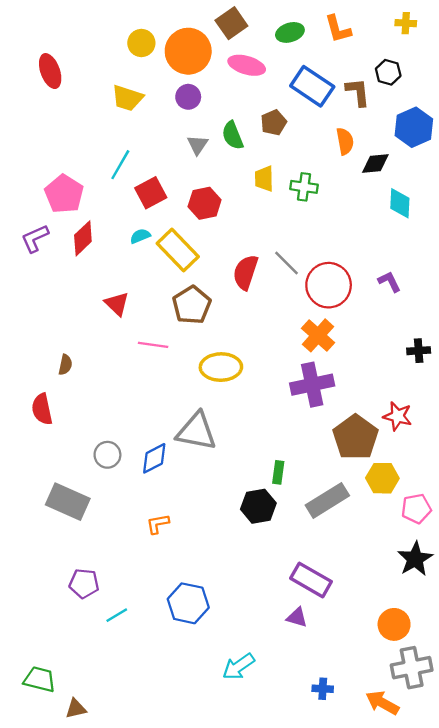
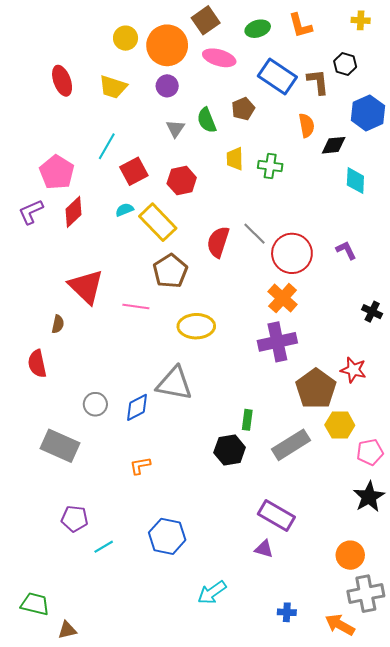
red ellipse: (50, 71) -> (62, 81), moved
red triangle: (117, 304) -> (86, 287), moved, size x1.6
black cross: (419, 351) -> (372, 312), turned 30

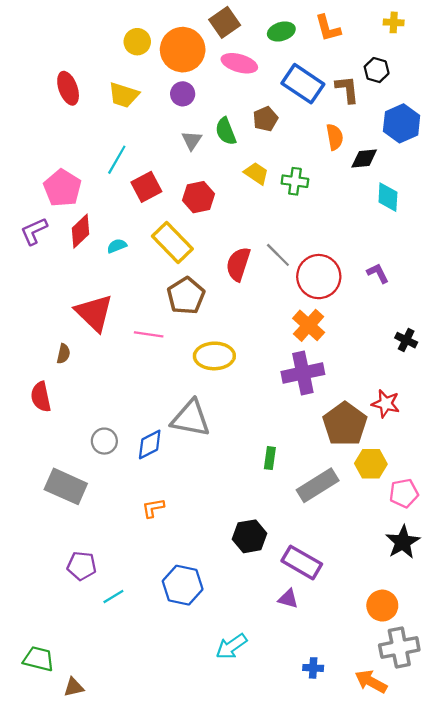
yellow trapezoid: (235, 159) -> (256, 173), turned 125
cyan semicircle: (124, 210) -> (117, 246), moved
black hexagon: (230, 450) -> (250, 536), moved

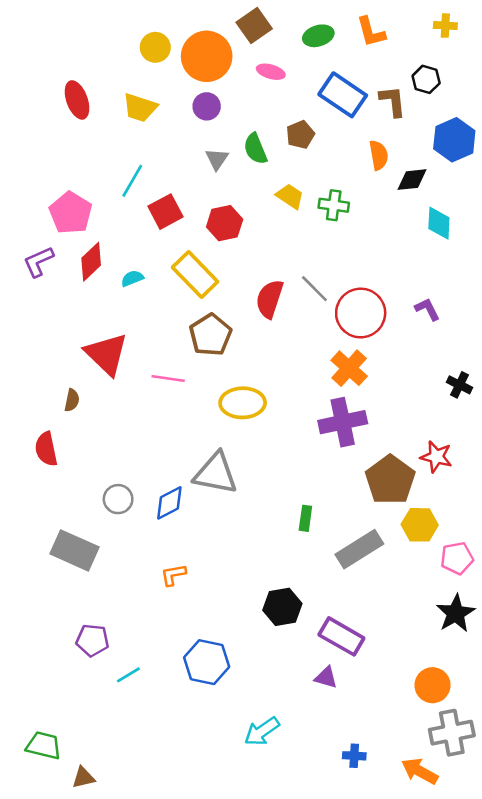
pink ellipse: (239, 63) -> (271, 72), size x0.7

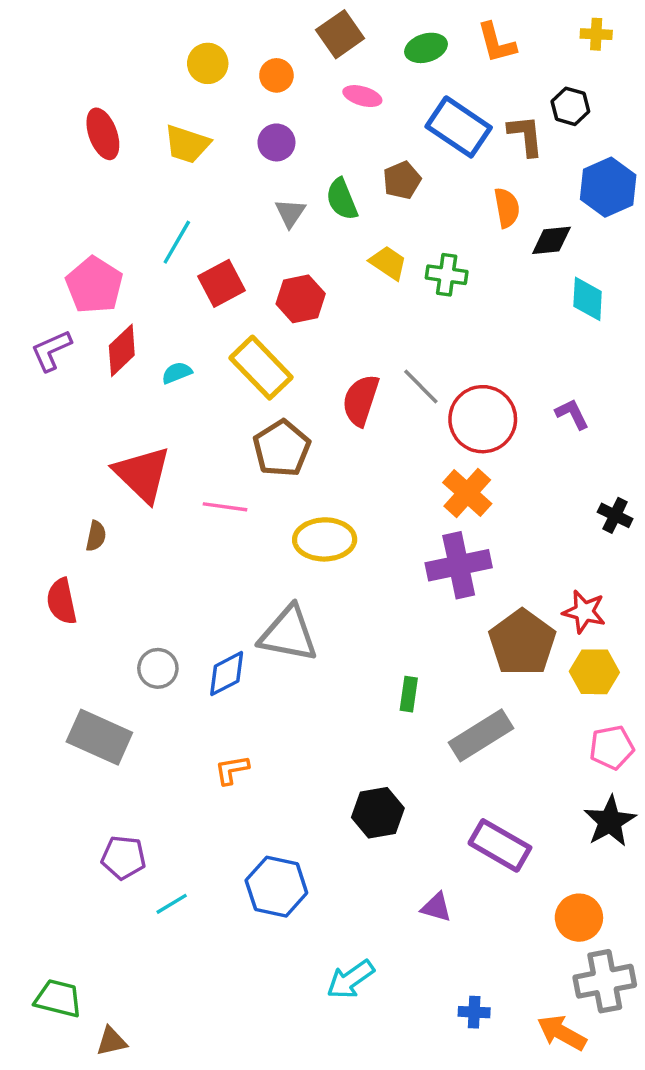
orange circle: (207, 56) -> (276, 75), size x0.5
yellow hexagon: (420, 525) -> (594, 672), moved
purple rectangle: (341, 636) -> (500, 845), moved

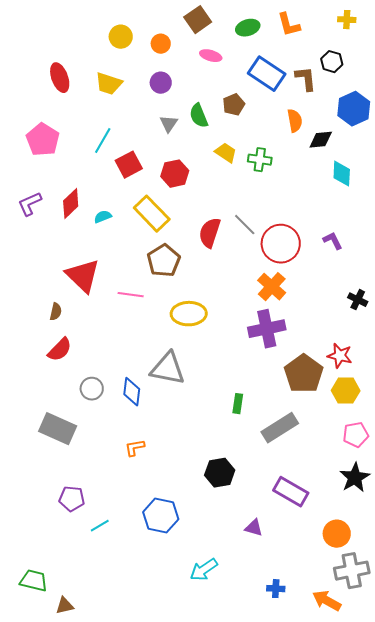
pink pentagon: (94, 285) -> (43, 140), moved
red semicircle: (62, 601) -> (60, 350), moved, turned -124
blue diamond: (227, 674) -> (132, 392), turned -56

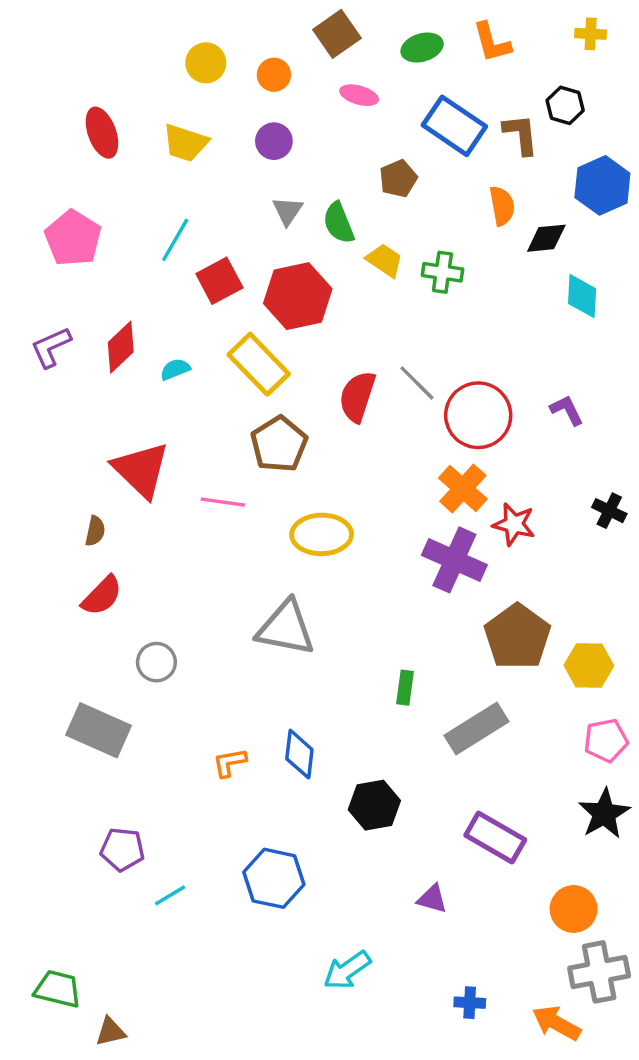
green semicircle: (199, 116) -> (339, 223), moved
red hexagon: (175, 174) -> (298, 296), size x1.4
purple cross: (267, 329) -> (454, 560), turned 36
red star: (340, 356) -> (514, 524), moved
blue diamond: (132, 392) -> (299, 754), moved

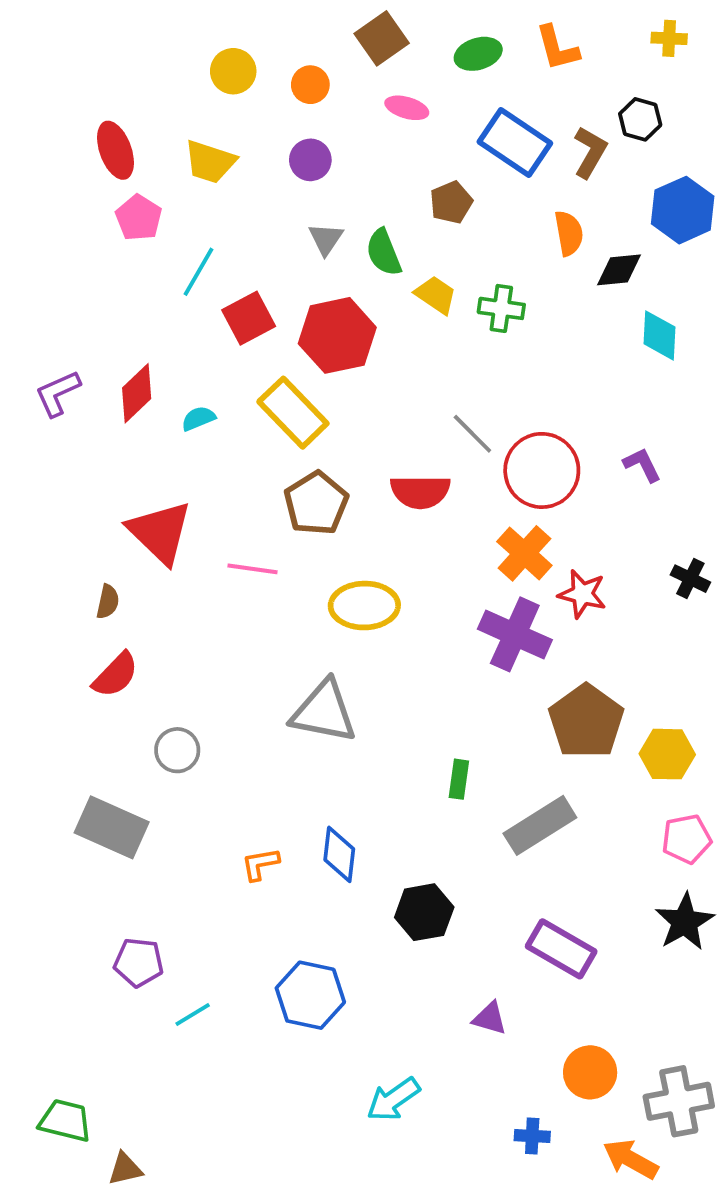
brown L-shape: (521, 134) -> (590, 152), turned 36
pink pentagon: (73, 238) -> (139, 218), moved, size x0.7
red semicircle: (357, 397) -> (420, 492), moved, turned -108
orange circle: (574, 909) -> (590, 1072), moved

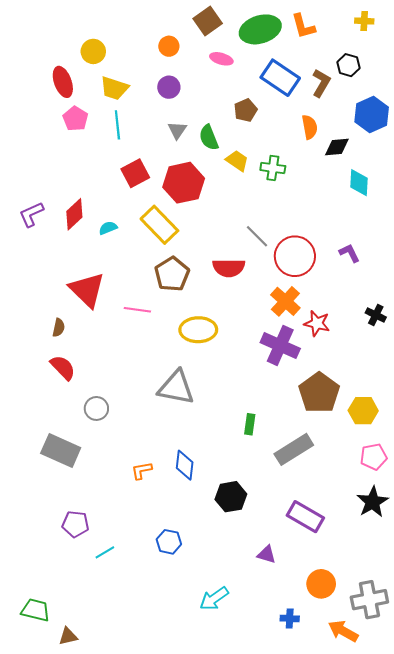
green ellipse: (478, 54) -> (260, 29), size x1.6
yellow circle: (233, 71) -> (93, 51), moved
cyan line: (198, 272) -> (117, 125), moved, turned -36
red semicircle: (115, 675) -> (63, 368), turned -88
blue hexagon: (310, 995) -> (169, 542), size x0.7

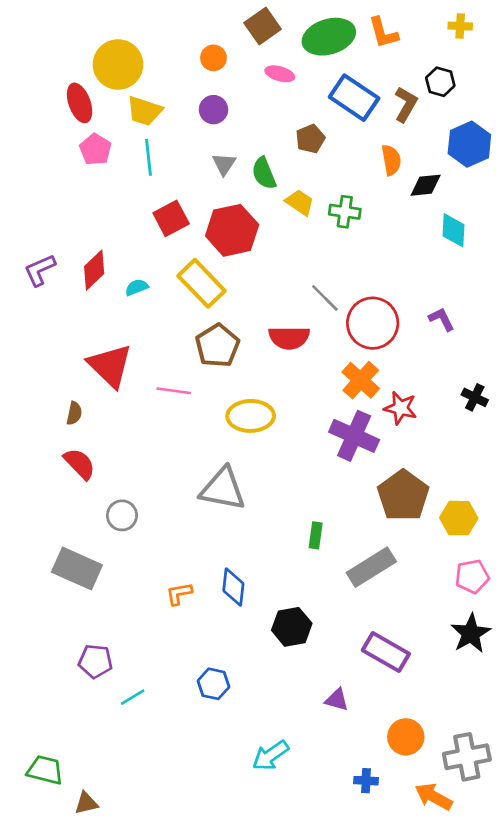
yellow circle: (93, 51) -> (118, 65), size x1.6

